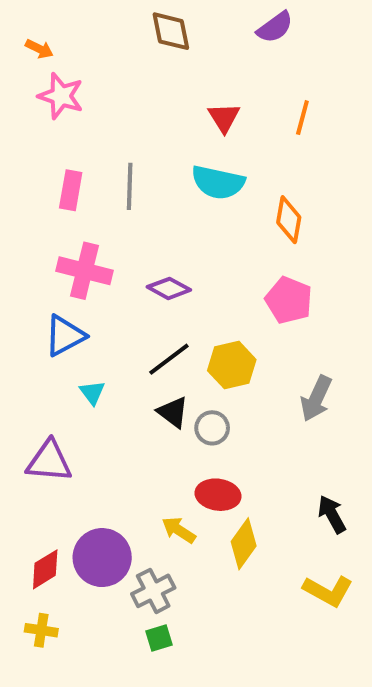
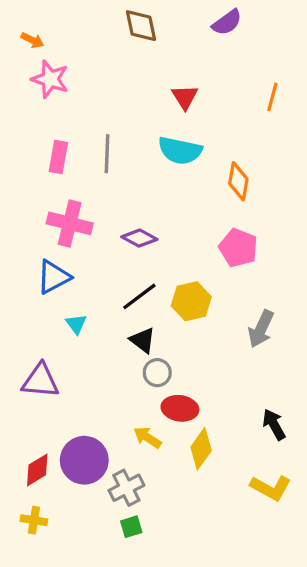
orange line: (302, 118) -> (272, 97), moved
gray circle: (212, 428) -> (157, 373), moved

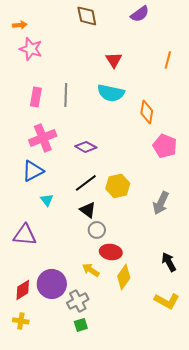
orange arrow: (32, 40) -> (20, 25), turned -32
pink cross: (70, 223) -> (43, 138), turned -36
pink pentagon: (238, 248) -> (165, 146), moved

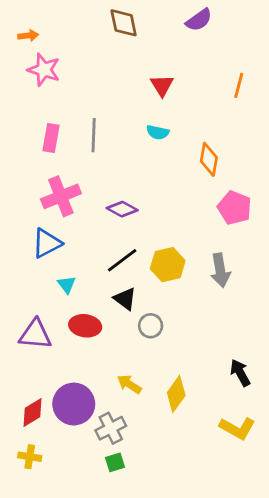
cyan semicircle: (111, 93) -> (158, 132), size x0.6
gray arrow: (161, 203) -> (220, 270), moved, turned -35
gray circle: (97, 230) -> (151, 326), moved
red ellipse: (111, 252) -> (85, 326), moved

